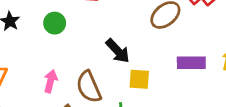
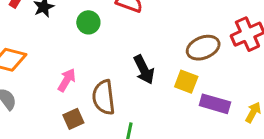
yellow square: (139, 79) -> (186, 82), moved

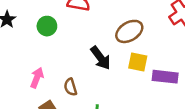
brown ellipse: (203, 48) -> (129, 31), moved
brown semicircle: (104, 97) -> (70, 87), size x0.6

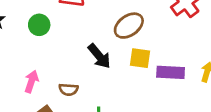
brown semicircle: (70, 87) -> (69, 90), turned -66

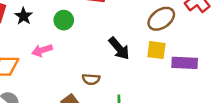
brown ellipse: (129, 26) -> (161, 19), moved
pink arrow: (31, 81) -> (42, 50), moved, turned -126

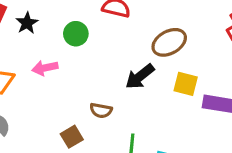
brown ellipse: (161, 19) -> (169, 42), moved
black arrow: (119, 48) -> (140, 76), turned 85

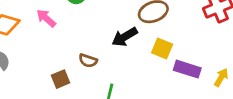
pink arrow: (45, 68) -> (46, 18), turned 45

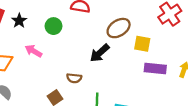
yellow square: (162, 49) -> (142, 44), moved

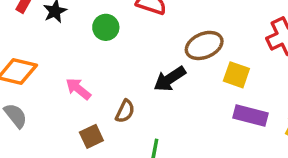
pink arrow: (34, 51) -> (78, 89), moved
brown semicircle: (74, 78) -> (125, 111), turned -80

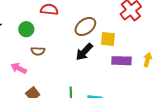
black arrow: (170, 79) -> (84, 52), moved
brown semicircle: (125, 111) -> (38, 51), moved, turned 80

